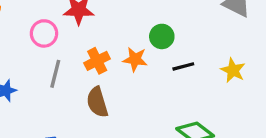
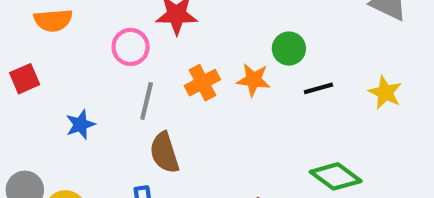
brown semicircle: (97, 102) -> (164, 153), moved

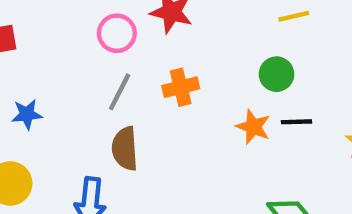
orange star: (253, 80) -> (253, 127), moved
blue star: (80, 125) -> (27, 114), moved

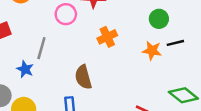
gray line: (120, 92) -> (41, 48), moved
blue star: (27, 114) -> (25, 69), turned -30

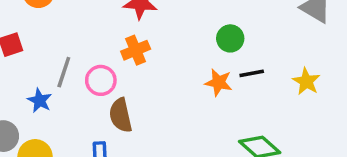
pink circle: (66, 14) -> (101, 80), moved
orange cross: (107, 37) -> (136, 50), moved

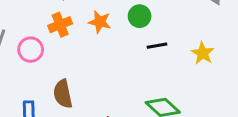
orange star: (218, 82) -> (100, 22), moved
brown semicircle: (121, 115) -> (63, 94), moved

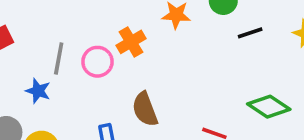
orange cross: (60, 25) -> (131, 42), moved

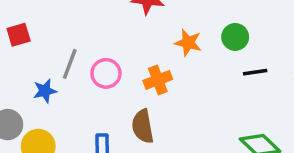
orange cross: (131, 42) -> (158, 80), moved
blue star: (38, 91) -> (45, 91), turned 30

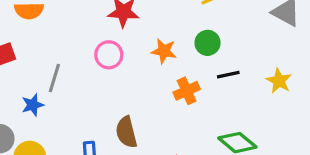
pink circle: (106, 73) -> (109, 55), moved
orange cross: (158, 80) -> (187, 91), moved

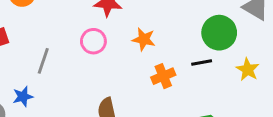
green circle: (208, 43) -> (219, 33), moved, size x1.5
blue star: (33, 105) -> (23, 97), moved

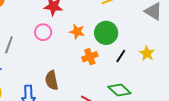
green circle: (219, 33) -> (106, 33), moved
black line: (202, 62) -> (121, 56), moved, turned -48

